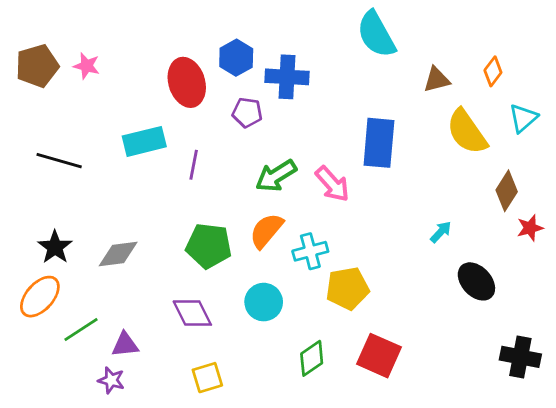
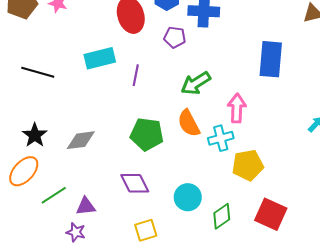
pink arrow: (332, 184) -> (237, 108), moved, turned -136
orange semicircle: (266, 231) -> (189, 123), turned -68
cyan circle: (264, 302) -> (188, 197), moved

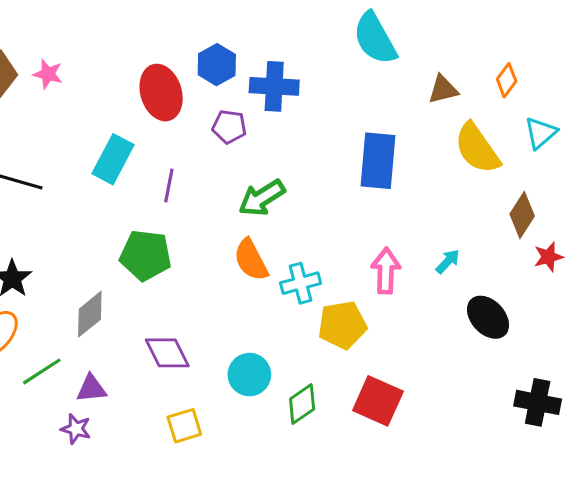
cyan rectangle: (100, 58) -> (113, 159), turned -48
pink arrow: (237, 108) -> (386, 271), moved
green pentagon: (147, 134) -> (146, 255), moved
gray diamond: (81, 140) -> (90, 314), moved, turned -32

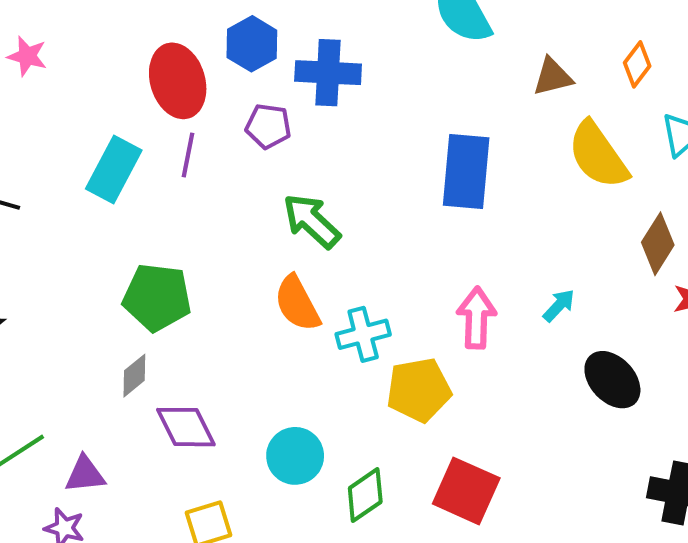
purple line: (169, 186) -> (188, 155), moved
green arrow: (262, 198) -> (312, 221), turned 75
gray diamond: (90, 314) -> (134, 376), moved, size x0.7

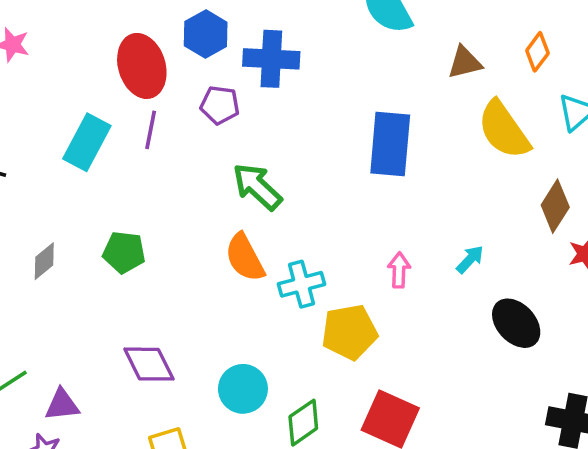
green pentagon: (157, 297) -> (124, 252), size x0.7
pink arrow: (476, 318) -> (399, 270), size x0.7
gray diamond: (134, 376) -> (44, 261), moved

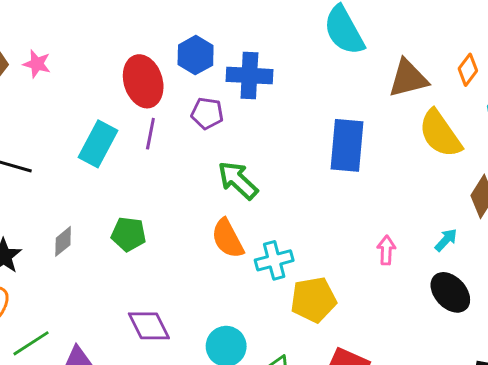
brown triangle: (465, 62) -> (408, 78), size x1.4
cyan arrow: (470, 259) -> (446, 240), moved
pink arrow: (399, 270) -> (386, 250), moved

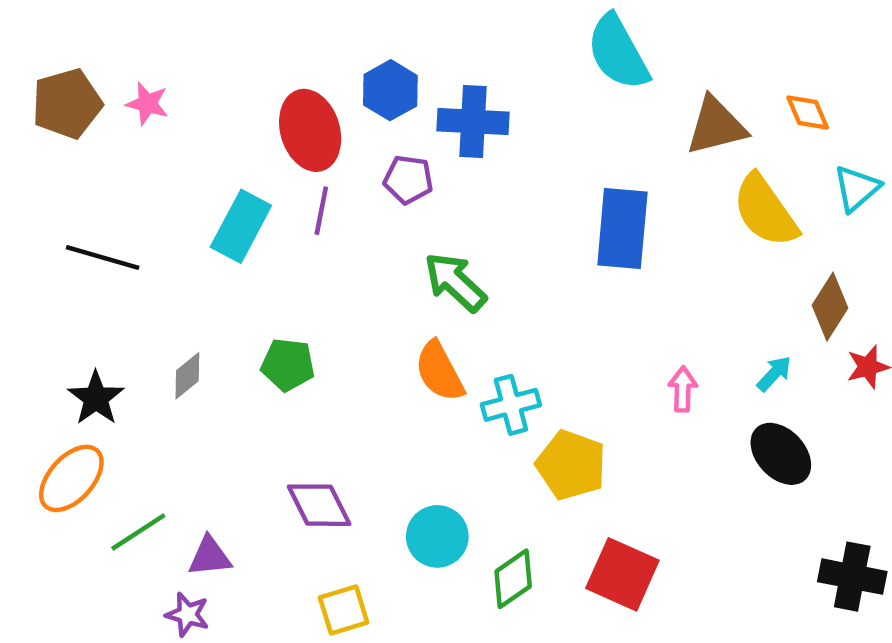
orange diamond: (468, 70) -> (808, 113), turned -60
yellow pentagon: (313, 300) -> (571, 465), turned 30

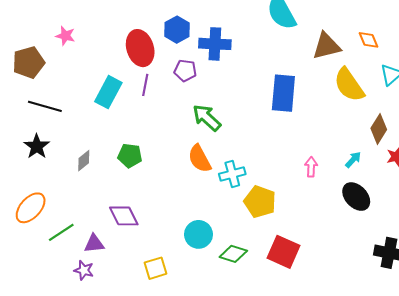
brown pentagon: (67, 104) -> (29, 62), moved
black star: (96, 398) -> (37, 146), moved
purple diamond: (319, 505) -> (124, 216), moved
green diamond: (513, 579) -> (233, 254), turned 52

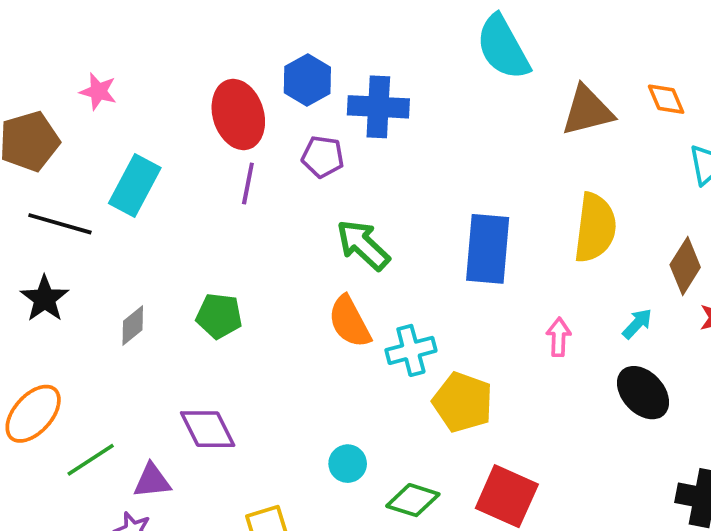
yellow semicircle: (349, 85) -> (595, 228), moved, turned -138
cyan rectangle: (108, 92) -> (135, 185), moved
blue rectangle: (283, 93) -> (488, 249), moved
cyan circle: (198, 234) -> (348, 464), size x0.7

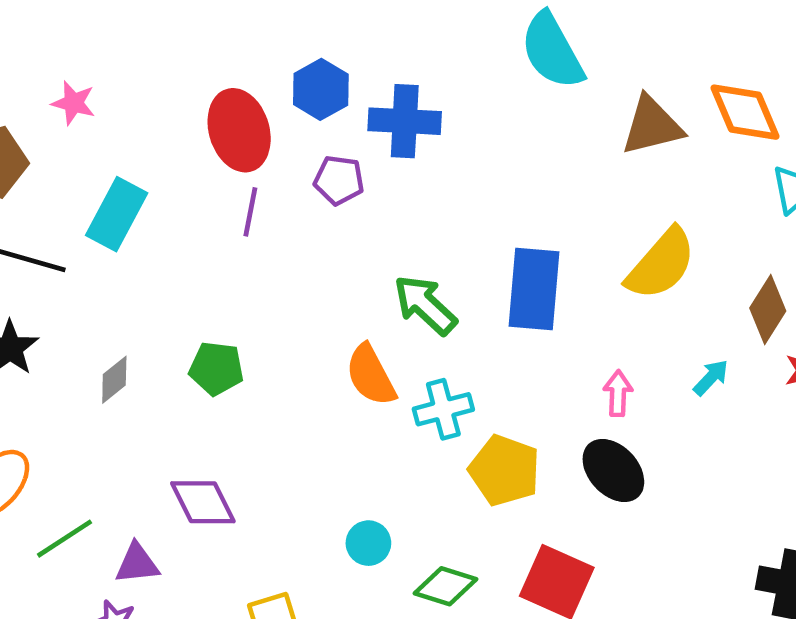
orange diamond: (666, 99) -> (745, 112), size x1.6
yellow semicircle: (595, 228) -> (661, 264), turned 34
green arrow: (363, 245) -> (425, 305), moved
black ellipse: (643, 393) -> (613, 470), moved

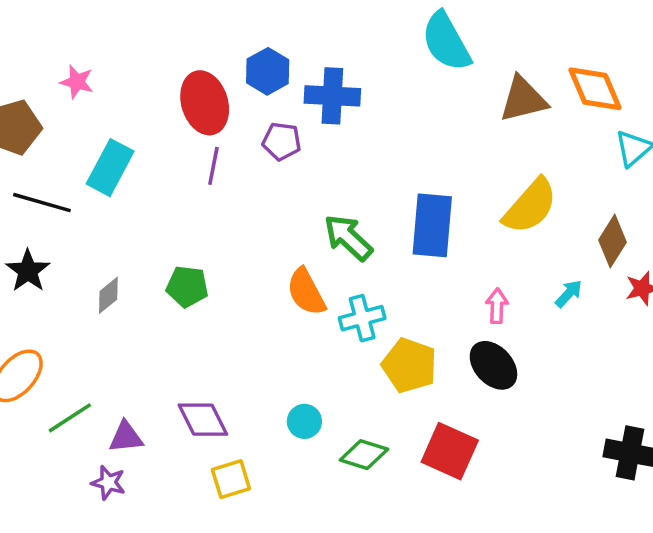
purple diamond: (203, 502) -> (203, 420), moved

